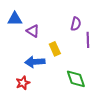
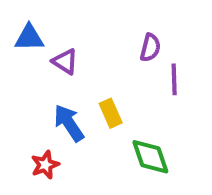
yellow rectangle: (55, 49) -> (111, 113), moved
blue arrow: (35, 62) -> (69, 123), turned 60

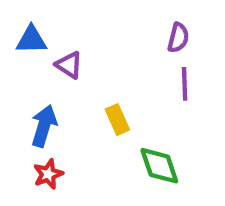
purple semicircle: (150, 48) -> (178, 38), moved
blue arrow: (69, 123) -> (44, 126), moved, turned 51

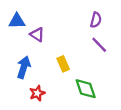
purple line: (185, 84) -> (99, 45), turned -42
red star: (48, 174) -> (37, 93), moved

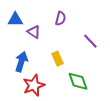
purple semicircle: (96, 20) -> (60, 18), moved
red star: (37, 93) -> (34, 85), size x1.5

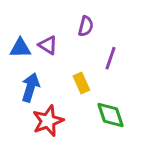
blue triangle: (15, 20) -> (20, 48), moved
purple line: (90, 41) -> (111, 58), moved, turned 63

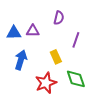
purple triangle: (48, 45) -> (33, 31), turned -32
red star: (48, 121) -> (46, 83), moved

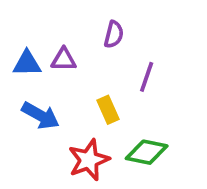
blue arrow: (21, 60) -> (40, 116), turned 102
green diamond: (76, 79) -> (147, 152), turned -60

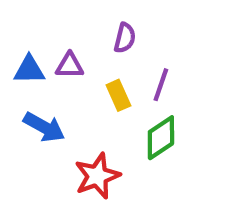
yellow rectangle: (108, 110) -> (118, 95), moved
green diamond: (147, 152) -> (161, 138), moved, turned -45

